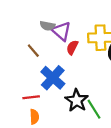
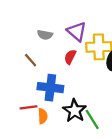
purple triangle: (61, 31) -> (77, 32), moved
blue cross: (53, 78) -> (50, 88), turned -35
orange semicircle: (34, 117) -> (43, 116), moved

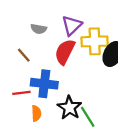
purple triangle: (77, 32) -> (72, 25), turned 35
red semicircle: (70, 57) -> (65, 52), size x1.6
red line: (28, 107) -> (21, 93), moved

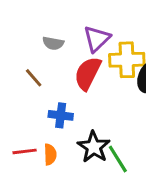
blue cross: (44, 84) -> (61, 115), size x0.7
red line: (21, 93) -> (25, 151), moved

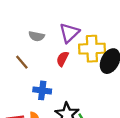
red semicircle: (88, 73) -> (63, 59), size x0.6

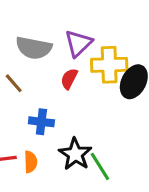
gray semicircle: (37, 36) -> (34, 48), size x1.6

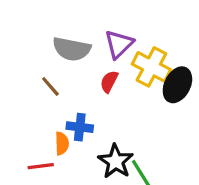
yellow cross: (109, 65) -> (151, 67), turned 30
orange semicircle: (31, 162) -> (62, 143), moved

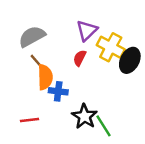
gray semicircle: (72, 49) -> (32, 36), moved, turned 140
orange semicircle: (62, 143) -> (45, 77), moved, size x1.5

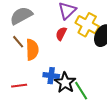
brown line: (37, 62) -> (18, 42), moved
blue cross: (58, 91) -> (51, 76), moved

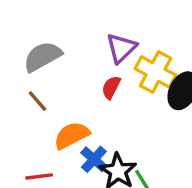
orange semicircle: (32, 50) -> (72, 135), moved, turned -115
blue cross: (51, 76) -> (94, 159), turned 35

